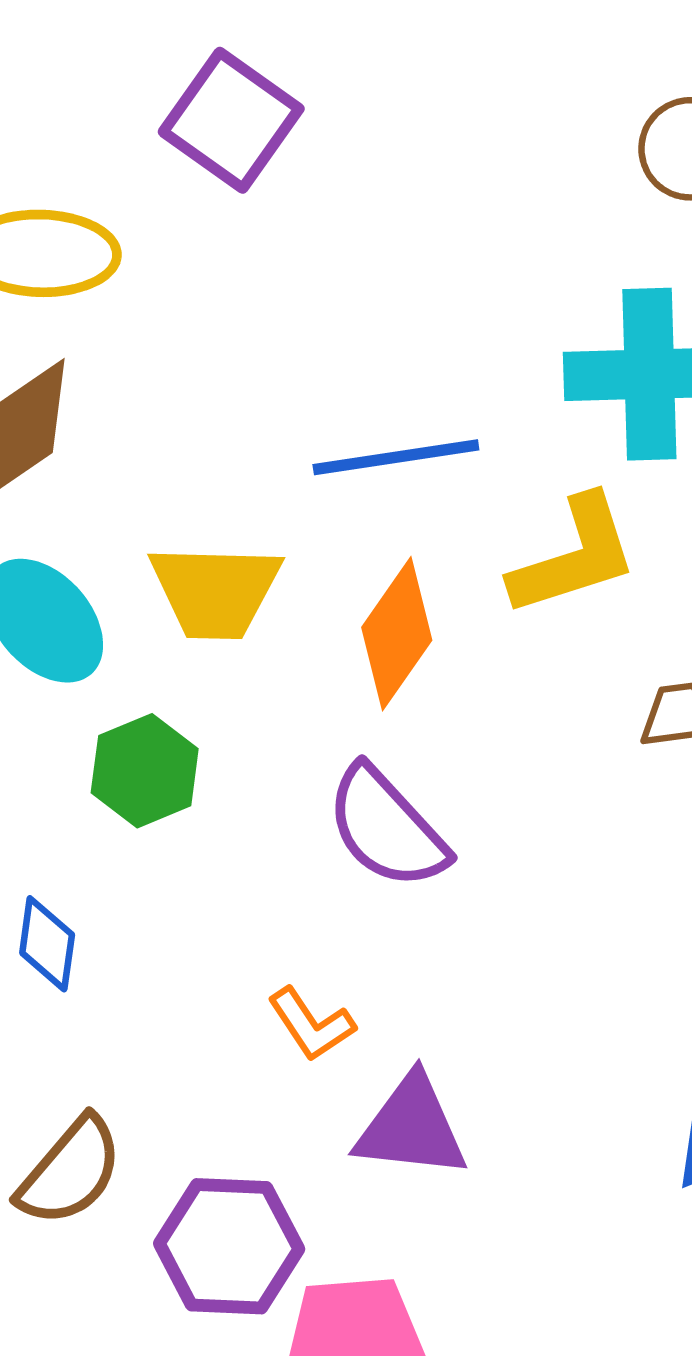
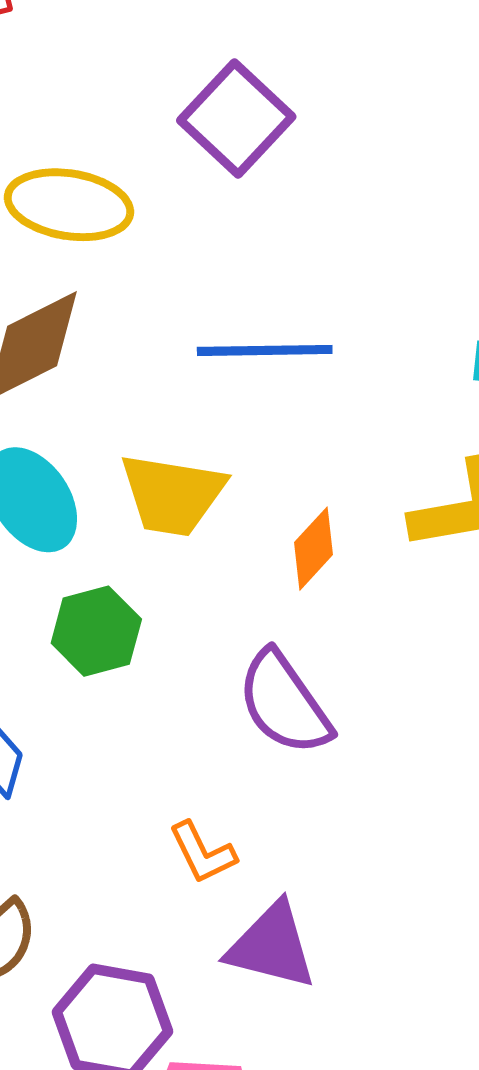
blue line: (396, 457) -> (265, 350), moved
orange diamond: (397, 634) -> (313, 549), size x0.7

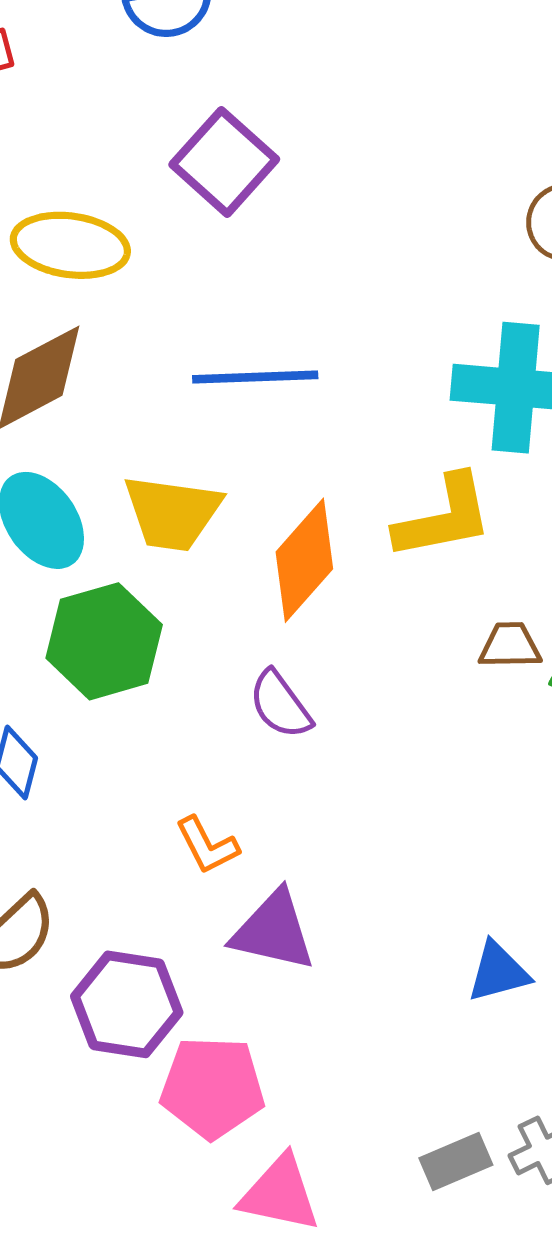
orange diamond: (313, 549) -> (304, 560), size x1.6
green hexagon: (96, 631) -> (104, 641), size x1.4
purple semicircle: (284, 703) -> (280, 705), size x0.7

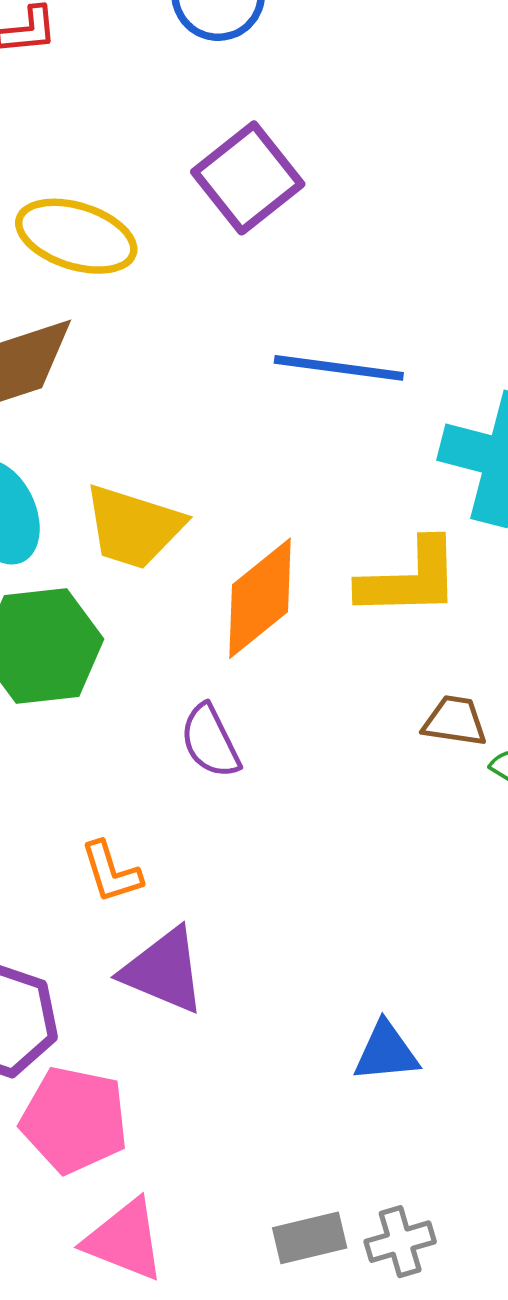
blue line: (255, 377) -> (339, 368), moved

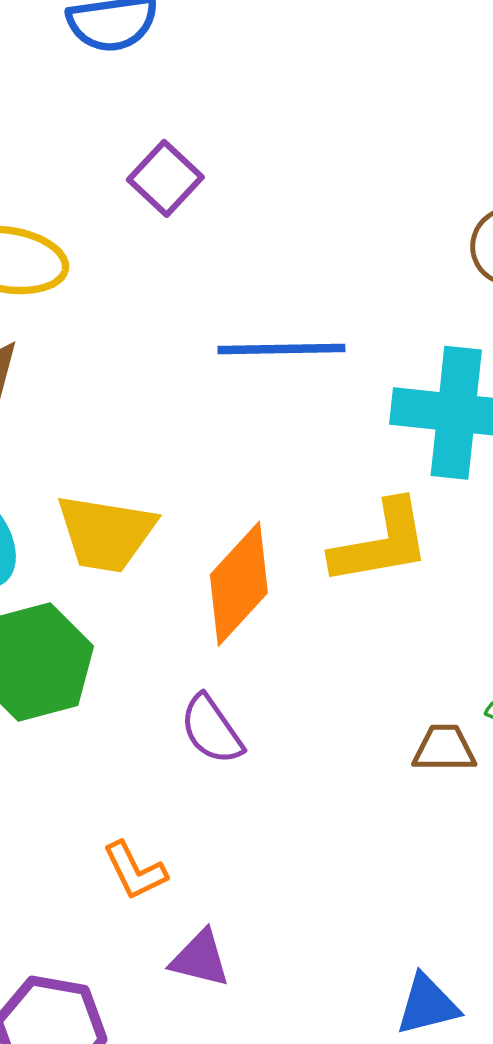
purple square: (248, 178) -> (165, 178), size x0.7
brown trapezoid: (455, 721) -> (444, 748), moved
purple triangle: (164, 971) -> (200, 959), size x0.7

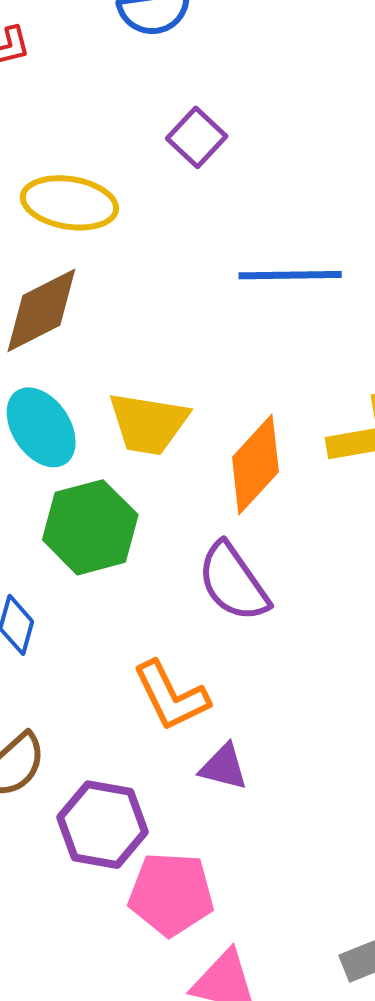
purple semicircle: (212, 730) -> (233, 582), size x1.4
orange L-shape: (135, 871) -> (171, 696), size x1.5

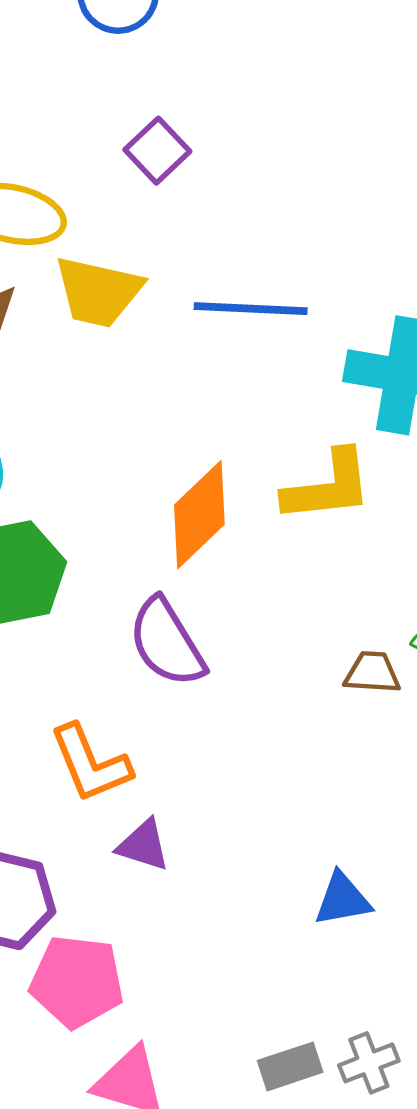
yellow trapezoid: (148, 423) -> (98, 292), moved

